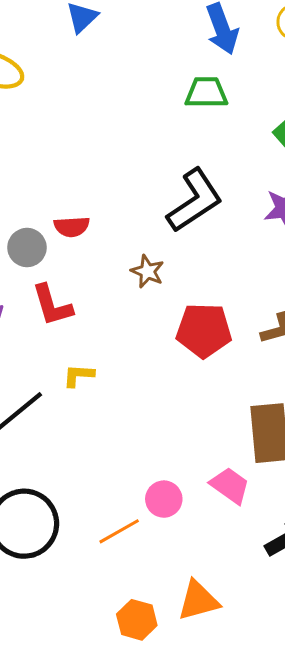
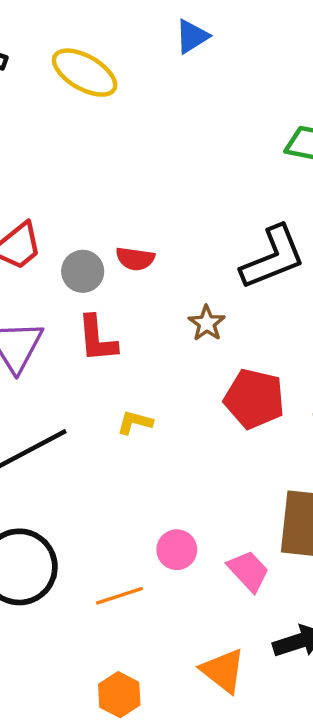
yellow L-shape: (78, 375) -> (135, 422), moved
pink circle: (164, 499) -> (177, 550), moved
orange triangle: (198, 601) -> (223, 671), moved, turned 42

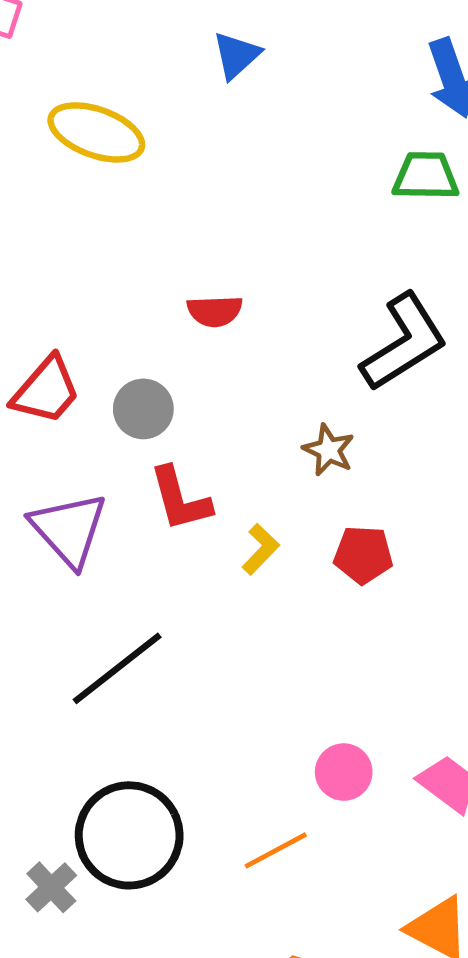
red semicircle: (135, 259) -> (215, 311), moved
red pentagon: (254, 399) -> (363, 555), moved, size x0.7
yellow L-shape: (135, 422) -> (261, 549), moved, turned 129

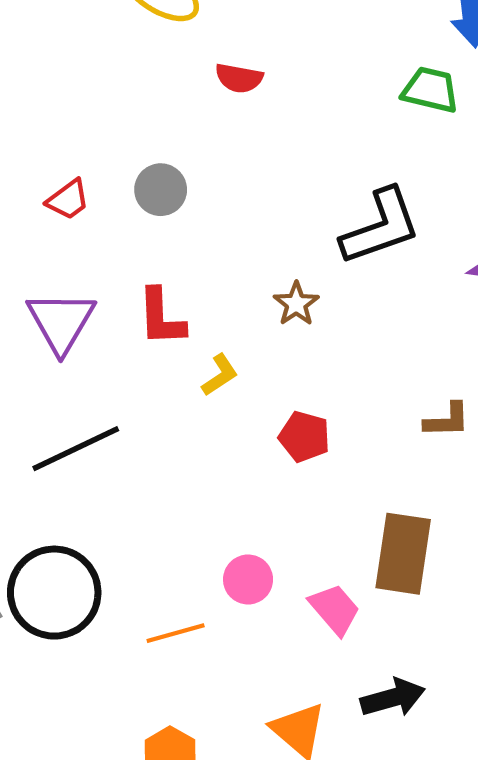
red semicircle: (215, 311) -> (239, 78), moved
red trapezoid: (46, 390) -> (68, 200), size x0.7
gray circle: (143, 409) -> (161, 190), moved
red pentagon: (363, 555) -> (304, 437), moved

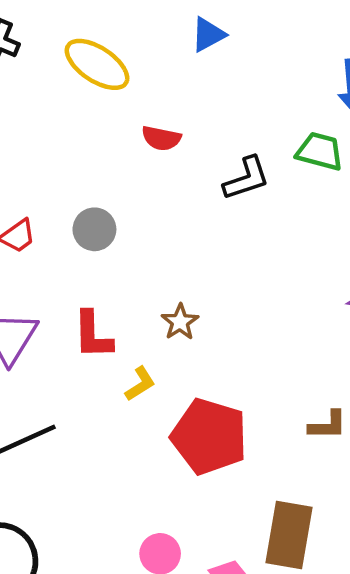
black L-shape: (381, 227) -> (246, 178), moved, size x0.7
brown star: (296, 304) -> (180, 322), moved
red pentagon: (304, 437) -> (209, 436), size x1.8

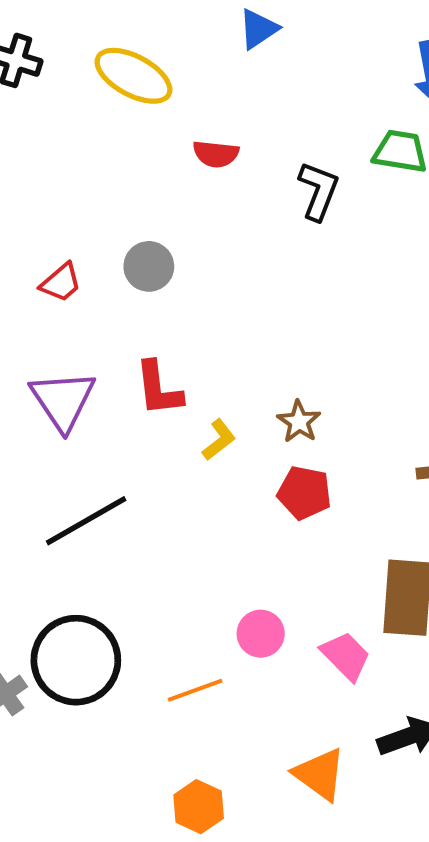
black L-shape: (246, 178) -> (319, 191), turned -45
brown star: (180, 322) -> (299, 422), moved
red pentagon: (209, 436) -> (304, 493), size x0.6

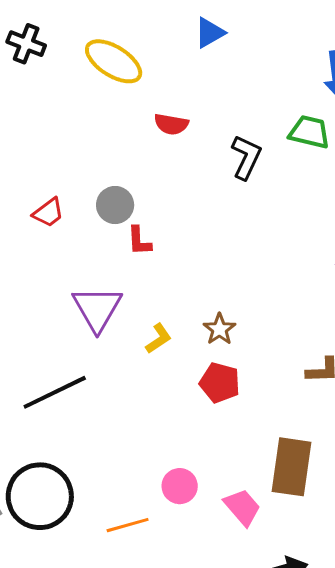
red L-shape: (159, 389) -> (139, 241), moved, size x0.7
purple triangle: (63, 400) -> (97, 309), moved

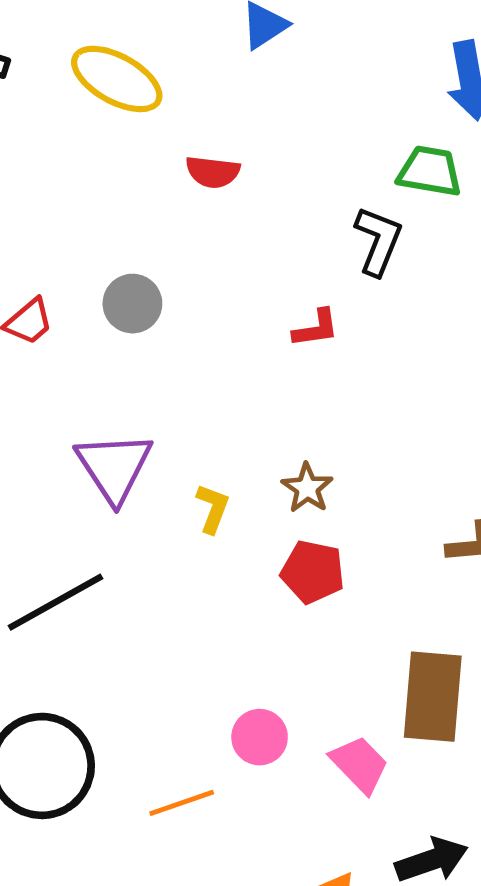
black L-shape: (246, 157) -> (378, 241), moved
red L-shape: (139, 241) -> (316, 328), moved, turned -92
yellow L-shape: (158, 339) -> (213, 508), turned -32

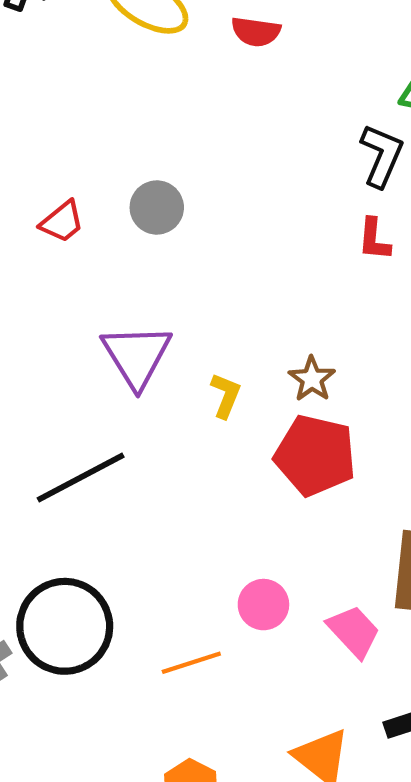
red semicircle: (213, 172) -> (256, 32), moved
red L-shape: (316, 328) -> (374, 239), moved, turned 102
red pentagon: (313, 572) -> (315, 455), size x1.4

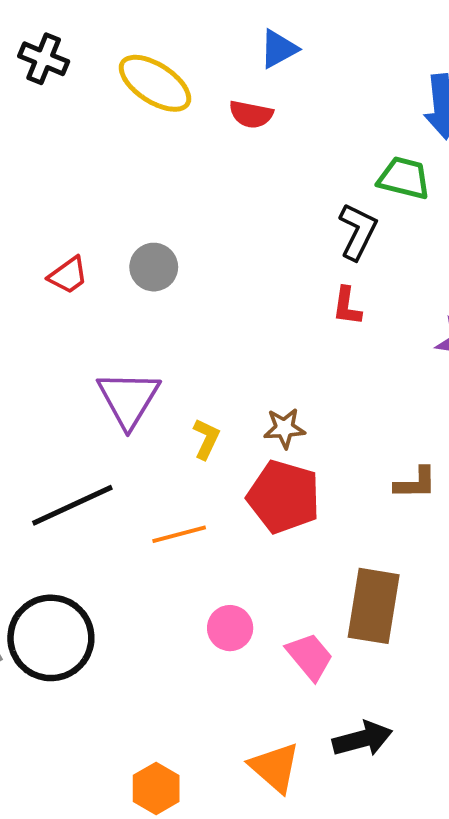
brown star: (312, 379) -> (284, 428), turned 30
orange line: (191, 663) -> (179, 534), moved

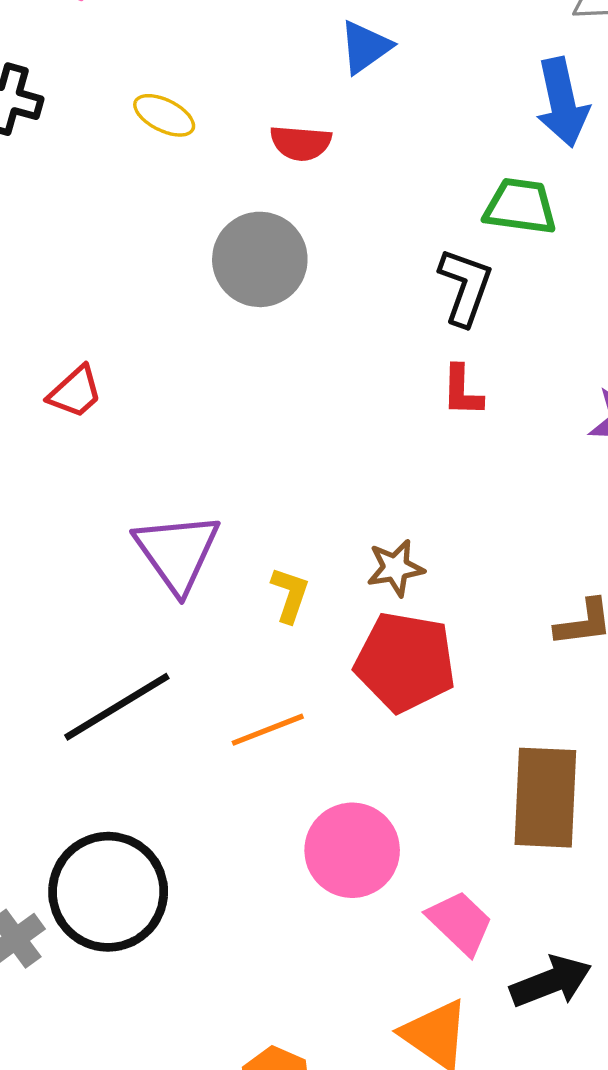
blue triangle: (278, 49) -> (365, 47), moved
yellow ellipse: (155, 83) -> (164, 115), size x0.6
gray circle: (154, 267) -> (260, 259), moved, size x1.4
pink circle: (230, 628) -> (352, 850), size x1.5
pink trapezoid: (310, 656) -> (460, 923), moved

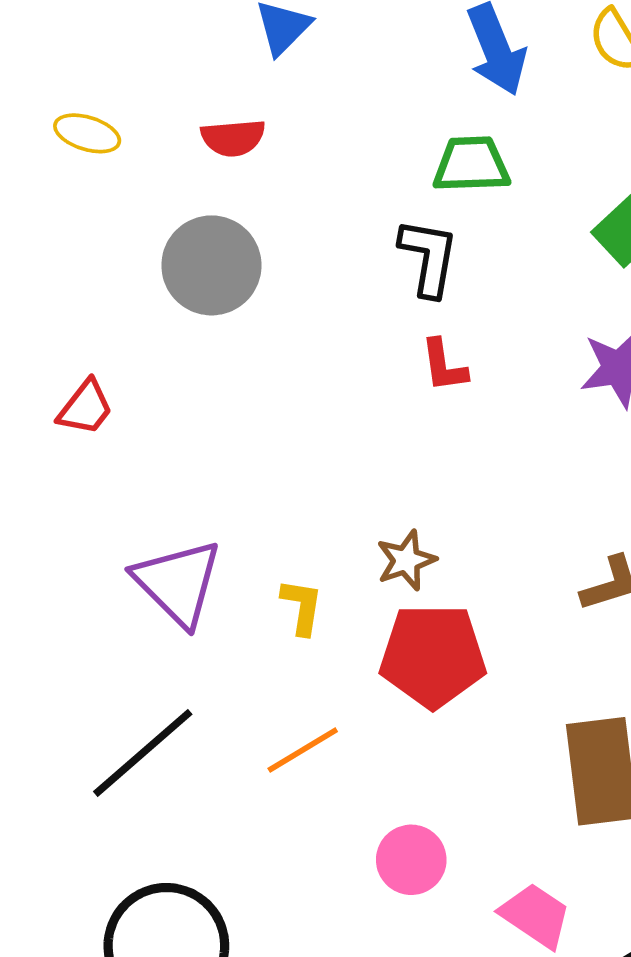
red trapezoid: (75, 392) -> (85, 408), moved
pink circle: (352, 850) -> (411, 860), size x0.7

